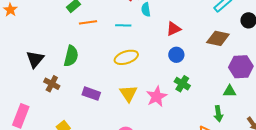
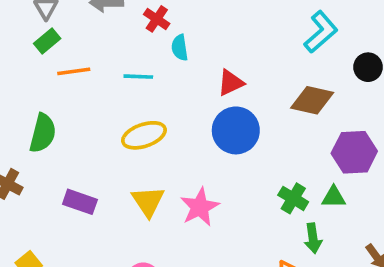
blue circle: (176, 55) -> (236, 130), size x1.6
green cross: (182, 84) -> (293, 198), moved

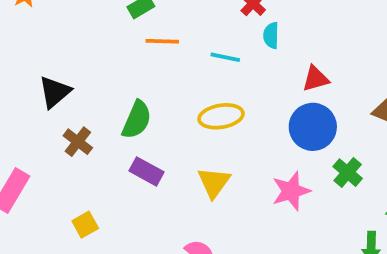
green semicircle: (43, 133) -> (137, 120), moved
green cross: (293, 198) -> (348, 173), moved
pink star: (200, 207) -> (291, 191), moved

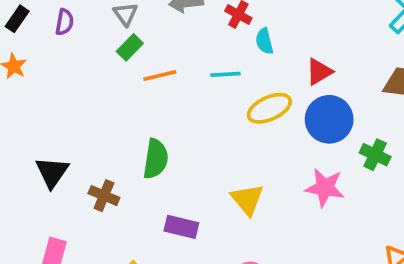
black triangle: (55, 92) -> (52, 172), moved
yellow ellipse: (221, 116) -> (269, 108), moved
purple rectangle: (146, 171) -> (181, 227), moved
pink star: (291, 191) -> (325, 188), turned -30

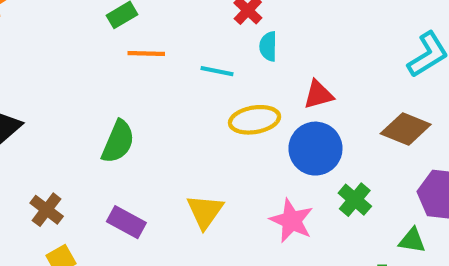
brown cross: (104, 196) -> (47, 210), moved

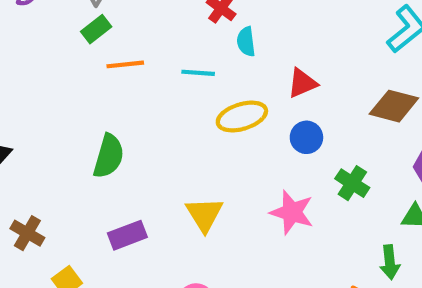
blue circle: (315, 149) -> (306, 137), size x0.6
brown cross: (47, 210) -> (27, 233), moved
purple rectangle: (126, 222) -> (127, 235), turned -42

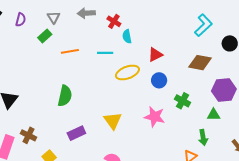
green rectangle: (96, 29) -> (45, 36), moved

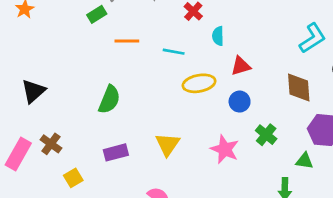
cyan semicircle: (127, 36) -> (218, 36), moved
brown diamond: (200, 63) -> (299, 87), turned 65

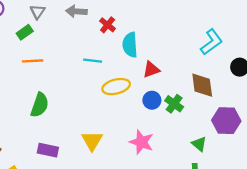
cyan semicircle: (218, 36) -> (130, 45), size x1.5
orange line: (127, 41) -> (33, 61), moved
green cross: (266, 135) -> (174, 104), moved
purple rectangle: (116, 152) -> (48, 150), turned 30
green triangle: (304, 161) -> (199, 144), moved, turned 35

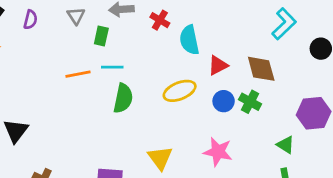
green rectangle: (25, 32) -> (101, 36), moved, turned -35
cyan line: (93, 61) -> (112, 67), moved
brown diamond: (202, 85) -> (261, 69), moved
green semicircle: (40, 105) -> (123, 98), moved

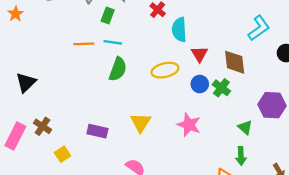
red triangle: (218, 65) -> (199, 54), turned -42

